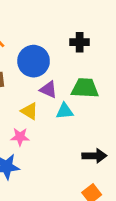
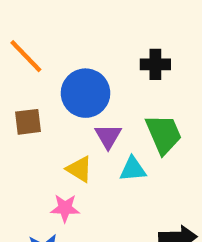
green trapezoid: (85, 88) -> (164, 134), turned 64
purple triangle: (48, 90) -> (108, 136), turned 36

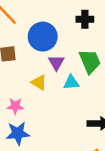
pink star: (65, 208) -> (15, 106), moved

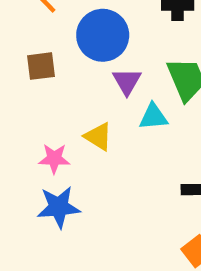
yellow triangle: (39, 82) -> (98, 137), moved

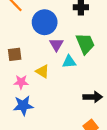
brown square: (41, 66) -> (15, 54), moved

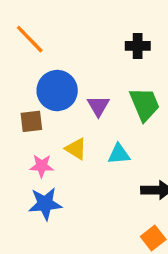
blue circle: (45, 22) -> (57, 91), moved
cyan triangle: (69, 62) -> (119, 154), moved

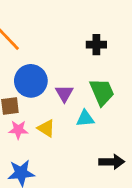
cyan triangle: (119, 154) -> (85, 119), moved
pink star: (42, 166) -> (18, 130), moved

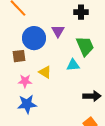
purple triangle: (64, 93) -> (58, 31), moved
pink star: (18, 130) -> (25, 81), moved

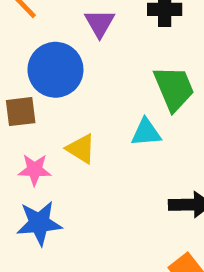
purple triangle: (58, 31) -> (100, 23), moved

